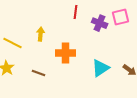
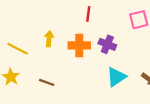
purple cross: (100, 23) -> (107, 44), moved
orange cross: (66, 53) -> (79, 45), moved

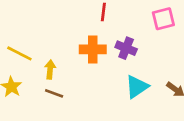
yellow arrow: (49, 39) -> (50, 69), moved

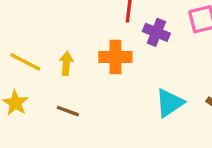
purple cross: (126, 48) -> (156, 32), moved
yellow arrow: (50, 69) -> (66, 64), moved

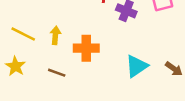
orange cross: (115, 57) -> (86, 48), moved

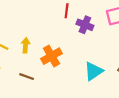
orange cross: (86, 48) -> (51, 56), turned -30

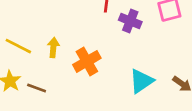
brown line: (27, 77) -> (37, 88), moved

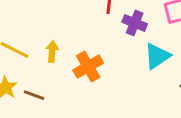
cyan triangle: (141, 81) -> (157, 56), moved

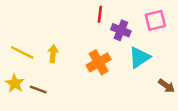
orange cross: (88, 67) -> (99, 62), moved

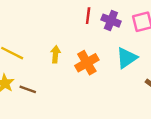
purple cross: (121, 30) -> (111, 21), moved
yellow arrow: (53, 54) -> (55, 54), moved

